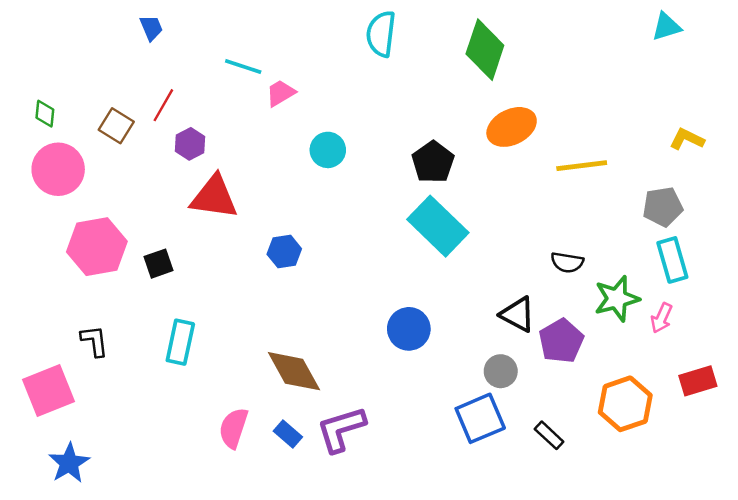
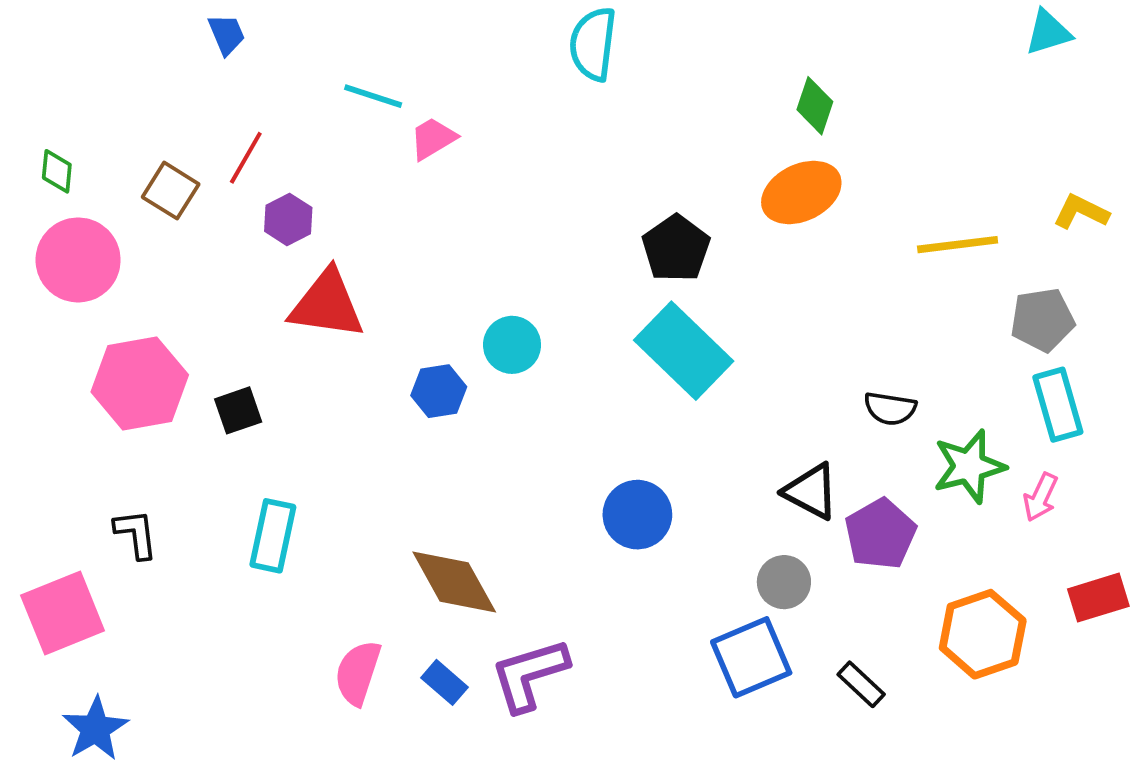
green diamond: (485, 50) -> (815, 106), moved, size x0.6
cyan circle: (328, 150) -> (512, 345), moved
yellow line: (582, 166) -> (958, 245), moved

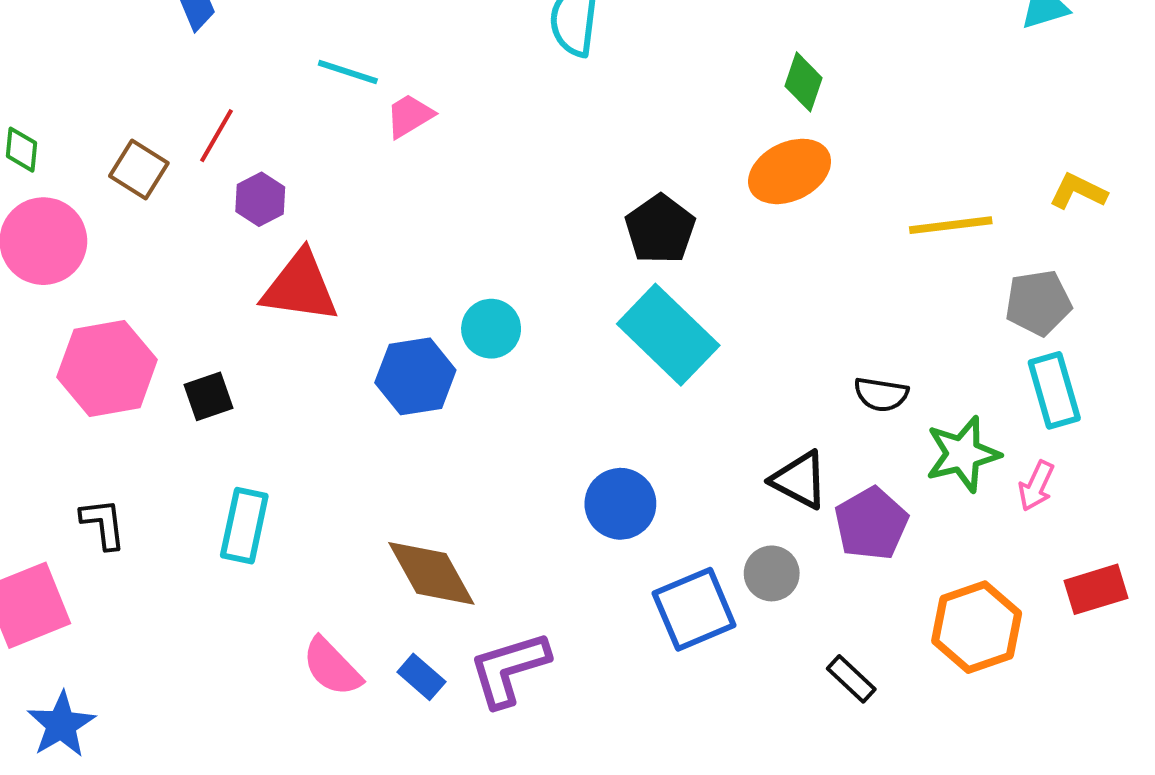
blue hexagon: (439, 391) -> (415, 376), size x1.4
blue square: (751, 657) -> (694, 609), moved
pink semicircle: (358, 673) -> (332, 667), turned -62

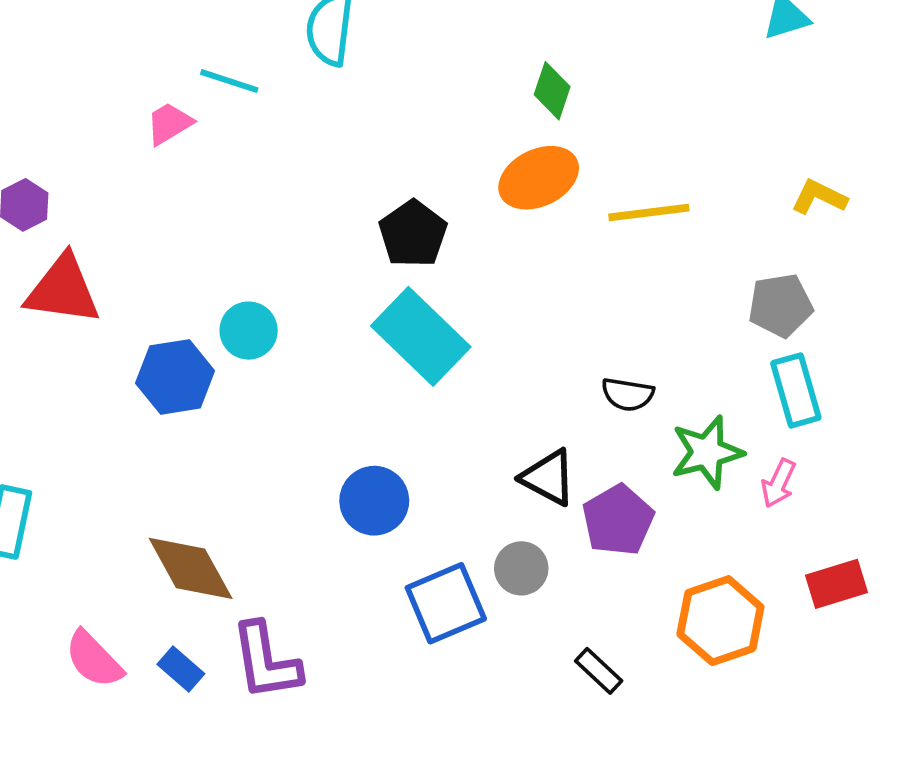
cyan line: (348, 72) -> (229, 81), moved
yellow line: (951, 225) -> (649, 213), moved
purple L-shape: (509, 669) -> (266, 661), turned -82

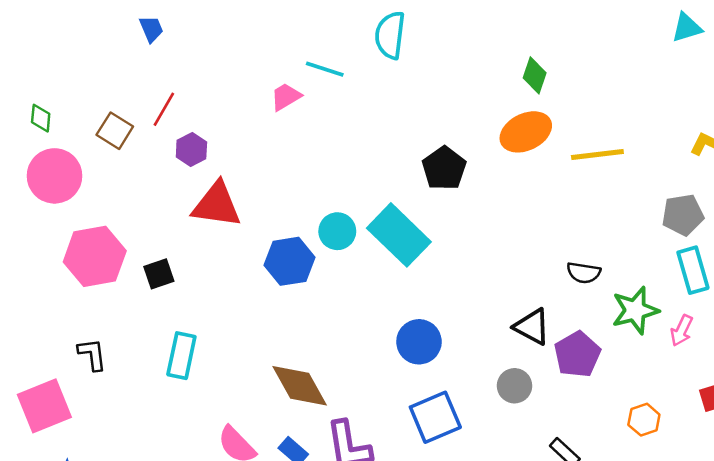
cyan rectangle: (421, 336) -> (399, 235), moved
blue square: (446, 603) -> (435, 417), moved
orange hexagon: (720, 621) -> (644, 420), size x0.6

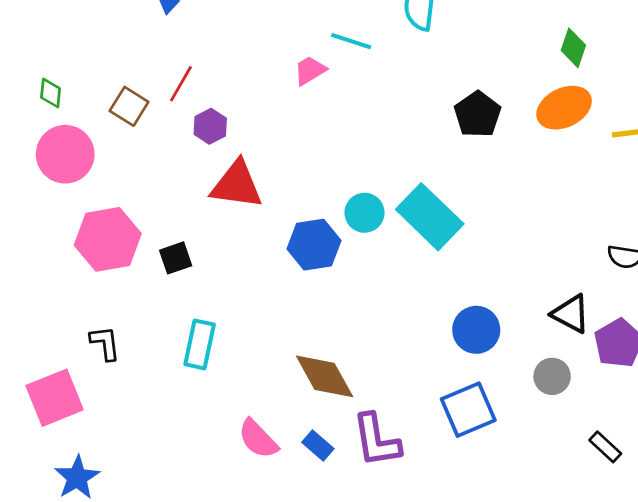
black pentagon: (444, 168) -> (478, 114), moved
blue circle: (419, 342) -> (476, 330), moved

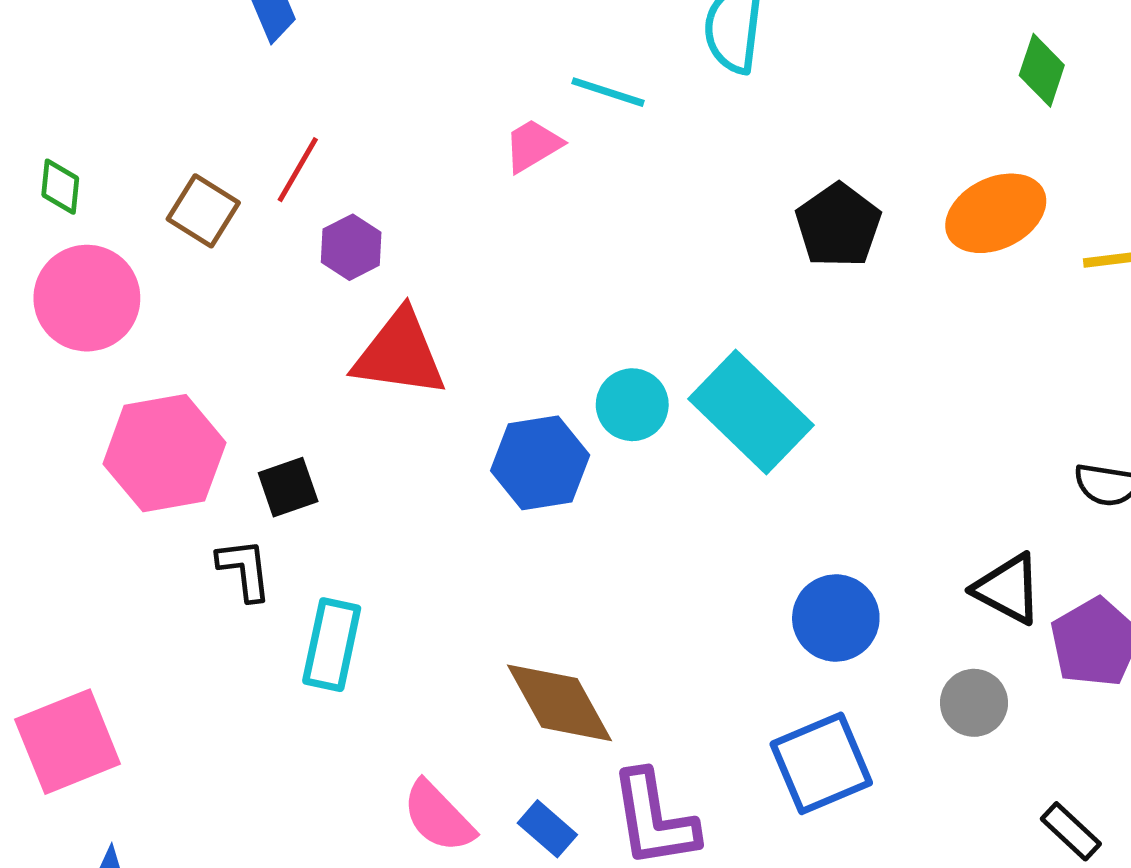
green diamond: (573, 48) -> (1042, 70), moved
black L-shape: (105, 343) -> (244, 570), moved

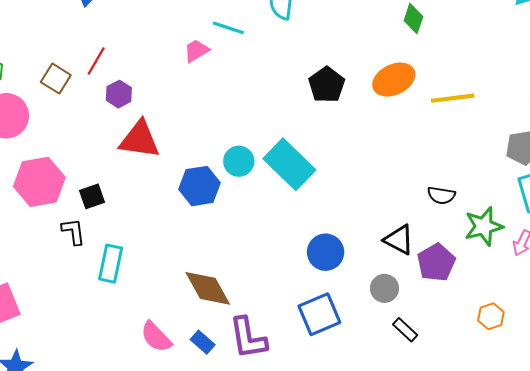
black rectangle: (1071, 831) -> (405, 330), moved

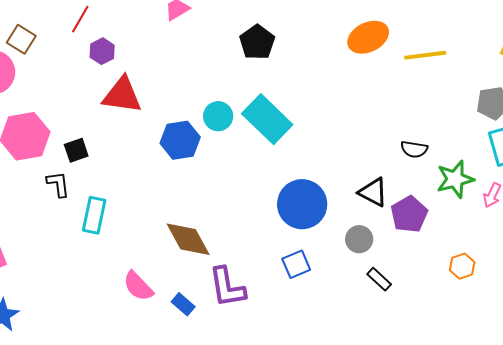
brown square: (56, 79) -> (21, 39), moved
black pentagon: (327, 85) -> (257, 42), moved
blue circle: (326, 252) -> (302, 204), size x1.4
blue square: (319, 314) -> (296, 264), size x0.7
blue rectangle: (203, 342) -> (183, 304), moved

